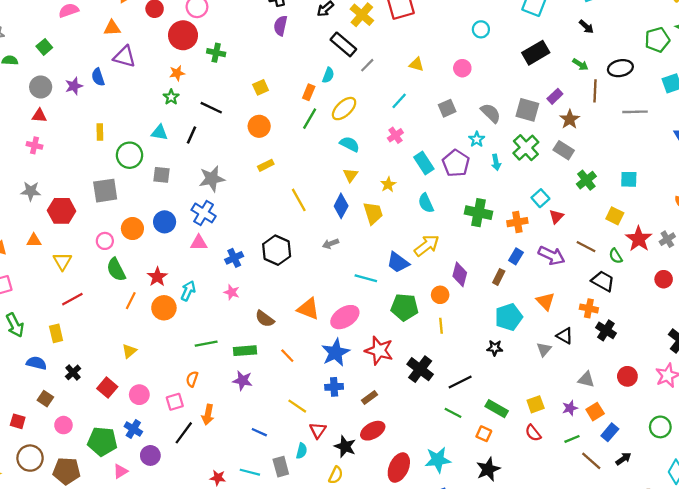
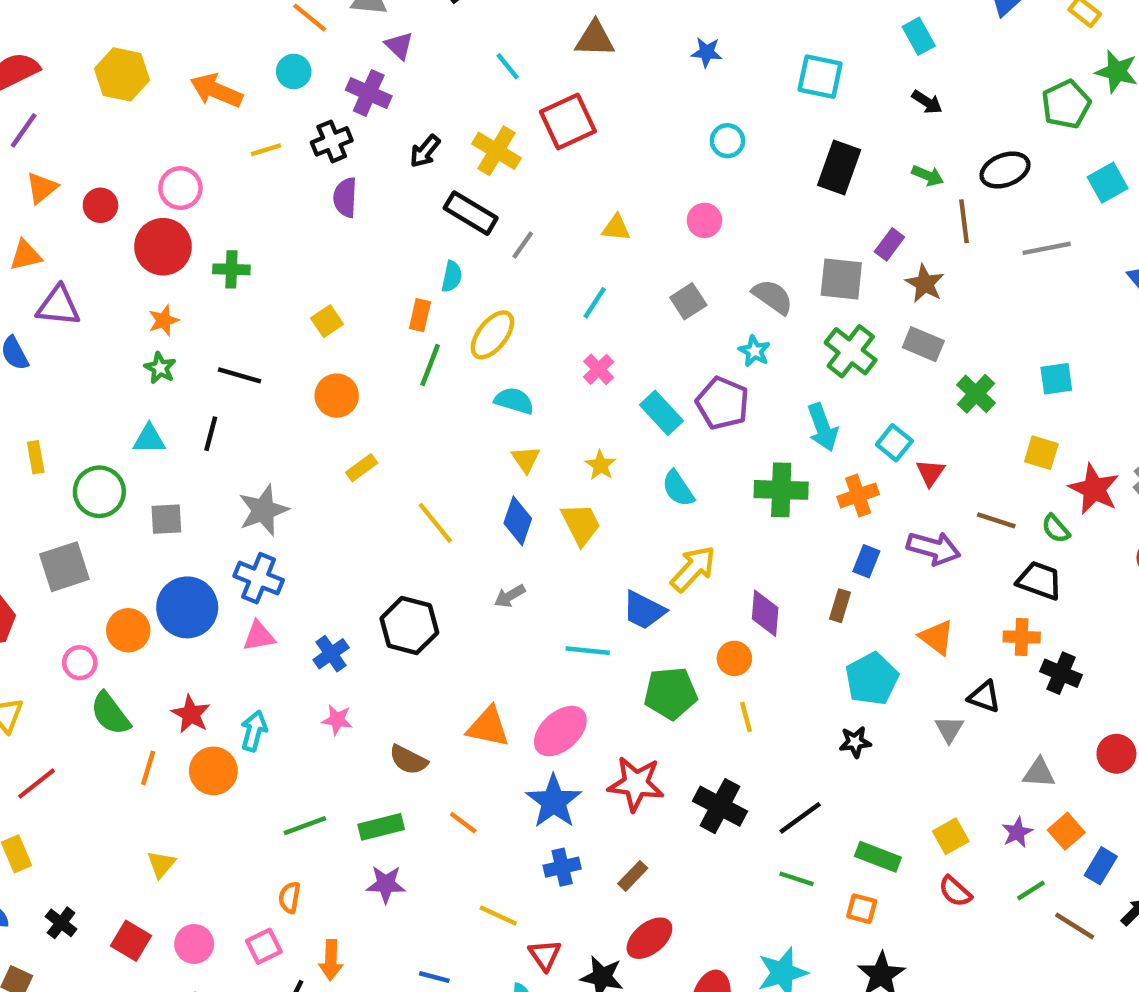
black rectangle: (536, 53) -> (839, 168), turned -30
cyan arrow: (496, 162) -> (823, 427), moved, size x1.5
blue circle: (165, 222) -> (187, 607), size x1.4

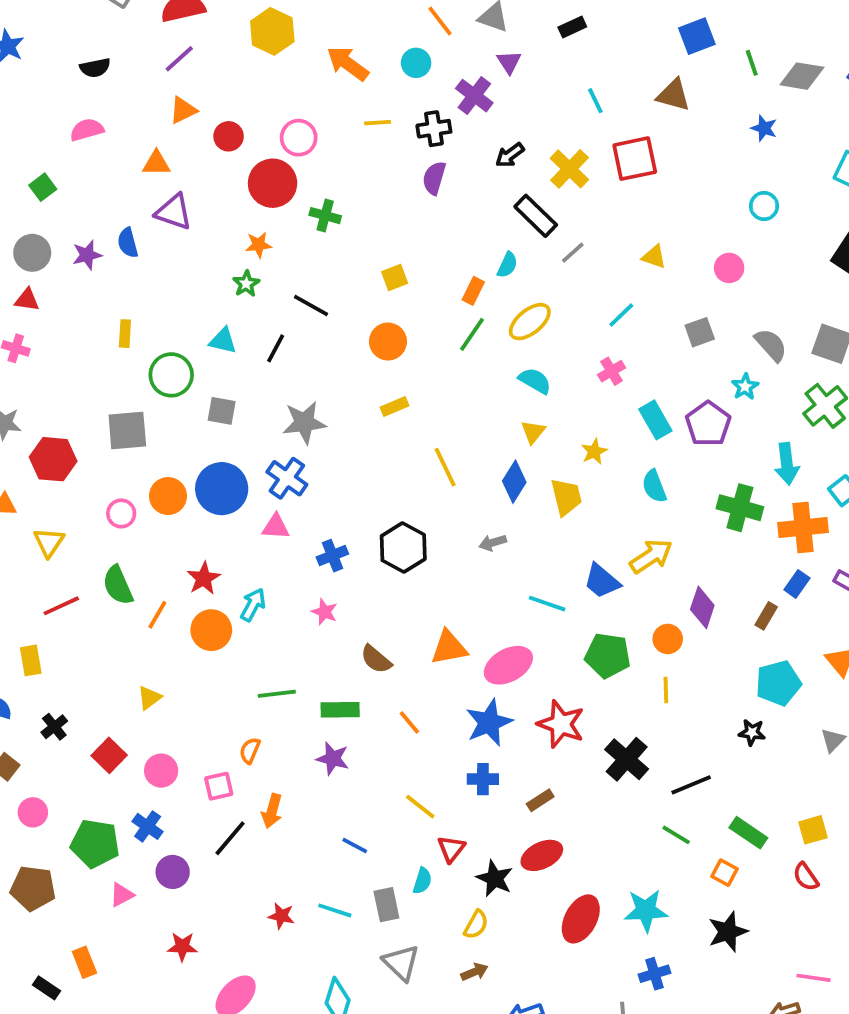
orange cross: (858, 495) -> (803, 528), size x1.4
green semicircle: (110, 714) -> (118, 585), moved
orange triangle: (488, 727) -> (449, 648), turned -36

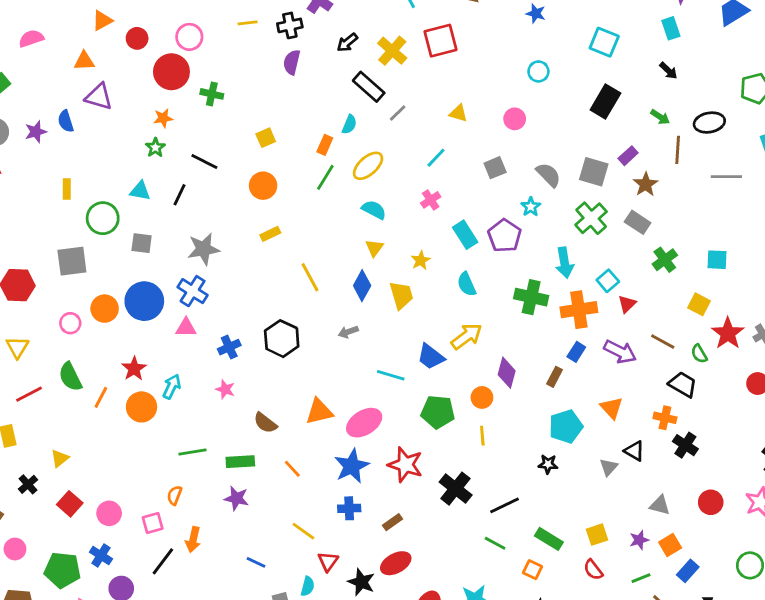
yellow triangle: (149, 698) -> (60, 458), moved

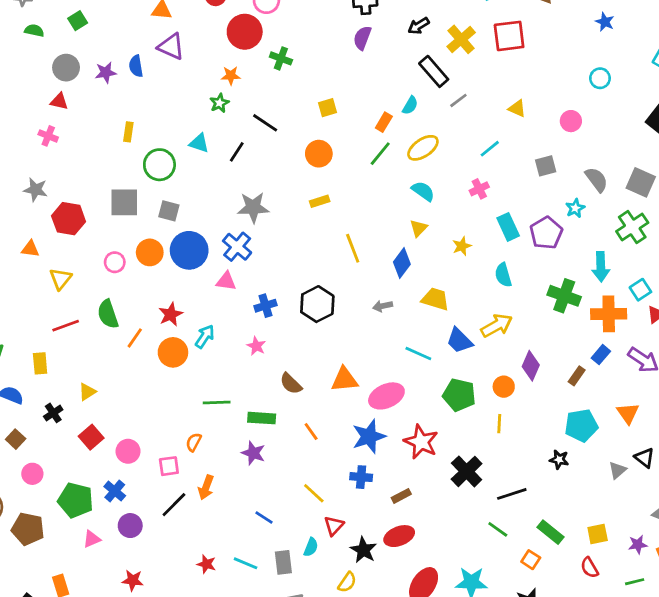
gray square: (142, 243) -> (169, 211), moved
yellow trapezoid: (401, 295) -> (435, 299), moved, turned -64

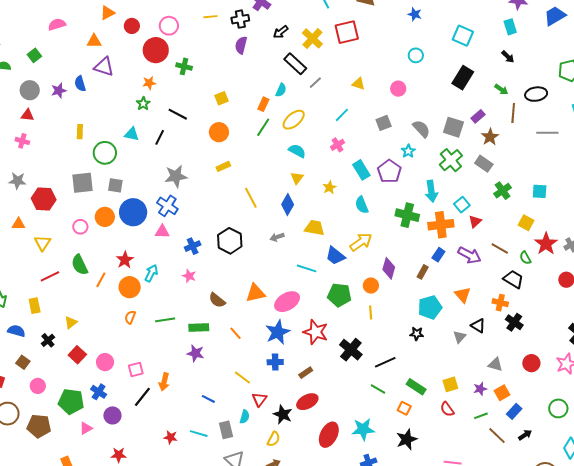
orange semicircle: (194, 442) -> (130, 317), moved

